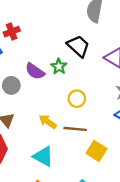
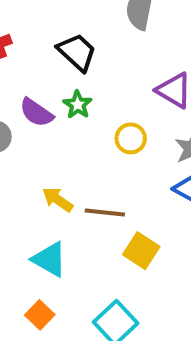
black trapezoid: (78, 46) -> (77, 52), moved
yellow circle: (77, 99) -> (131, 138), moved

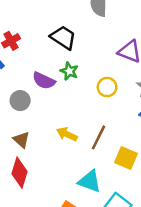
brown line: (105, 213) -> (99, 137), turned -60
cyan triangle: (49, 259) -> (90, 181), moved

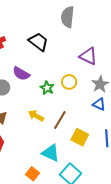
green star: (69, 71) -> (47, 88), moved

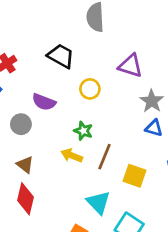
yellow circle: (69, 82) -> (90, 89), moved
green star: (47, 88) -> (83, 131), moved
cyan triangle: (51, 153) -> (98, 203), turned 30

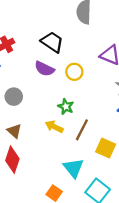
purple semicircle: (44, 102) -> (44, 69), moved

